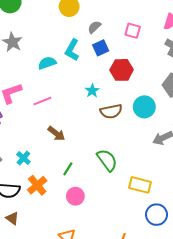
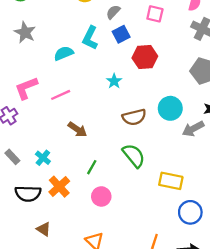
cyan circle: (144, 107) -> (170, 108), moved
brown semicircle: (111, 111) -> (134, 117), moved
brown triangle: (12, 218) -> (44, 229), moved

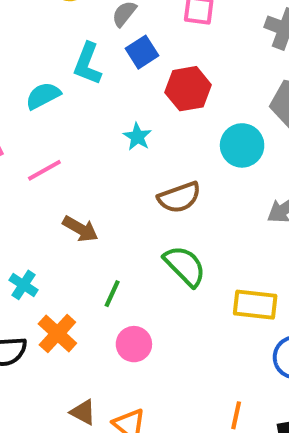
cyan circle: (170, 108) -> (242, 145), moved
brown triangle: (44, 229) -> (83, 412), moved

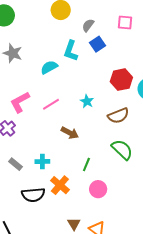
red hexagon: (188, 89) -> (121, 80), moved
cyan star: (137, 137) -> (87, 101), moved
cyan cross: (24, 285) -> (42, 162), turned -32
brown triangle: (83, 412) -> (74, 224), turned 32

